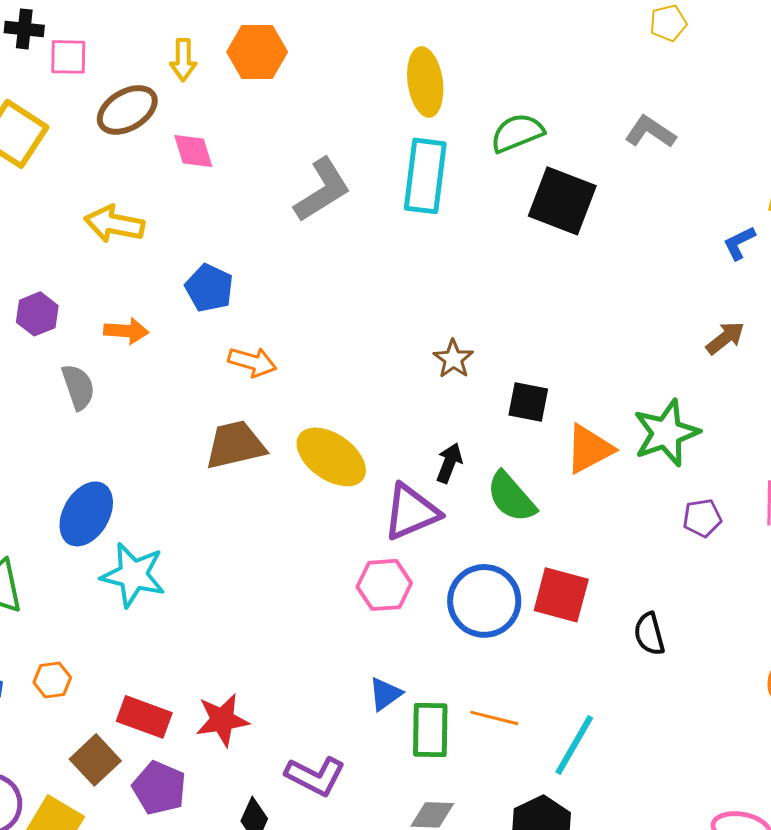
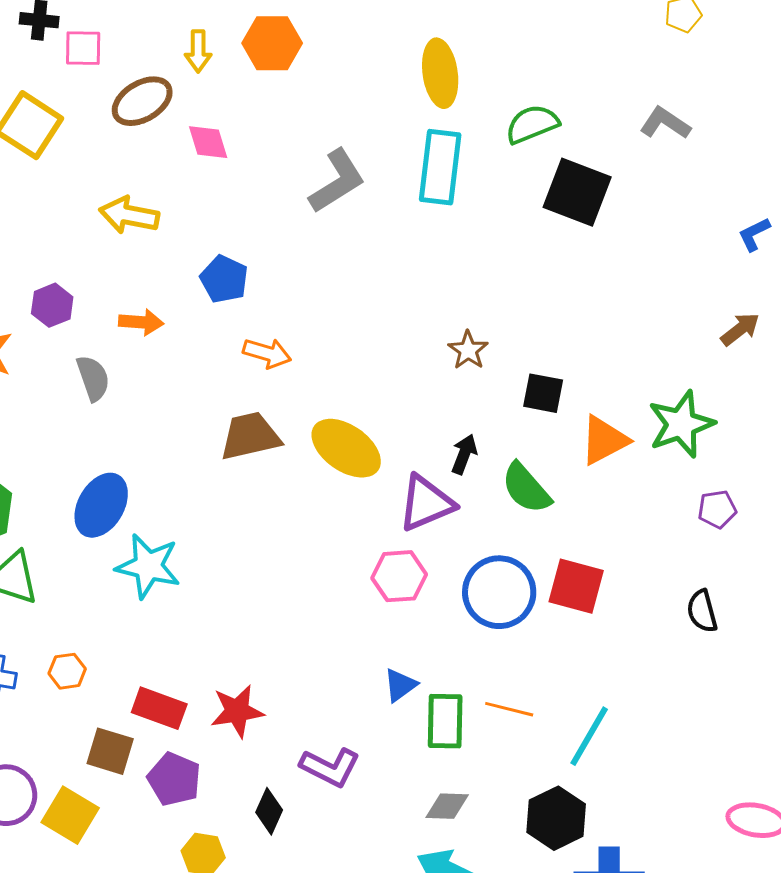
black semicircle: (649, 634) -> (702, 611), moved
brown square: (95, 760) -> (110, 751), turned -30

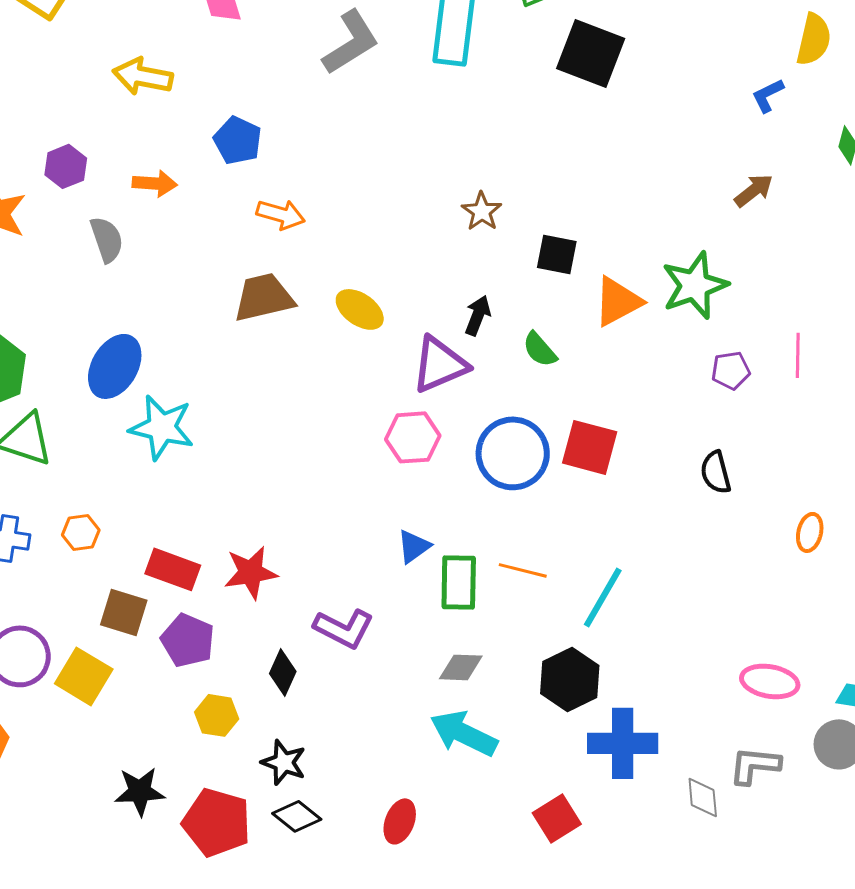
yellow ellipse: (346, 448) -> (360, 309), size x0.7
green semicircle: (526, 488) -> (540, 349), size x0.7

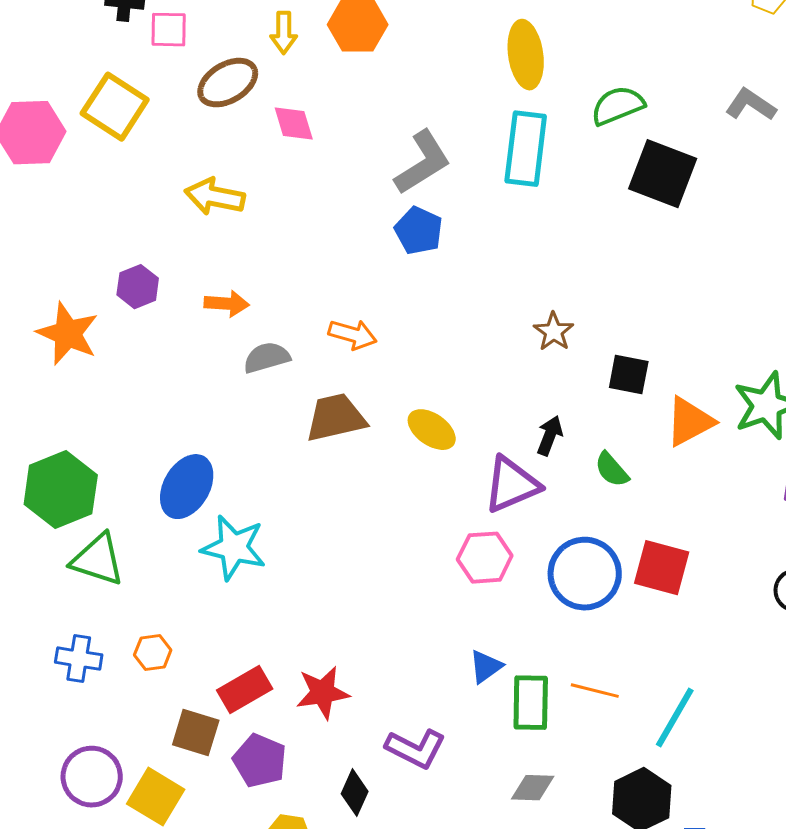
blue pentagon: (238, 140) -> (419, 231), moved
gray semicircle: (107, 239) -> (267, 358), moved, turned -87
red rectangle: (173, 569) -> (245, 690), turned -50

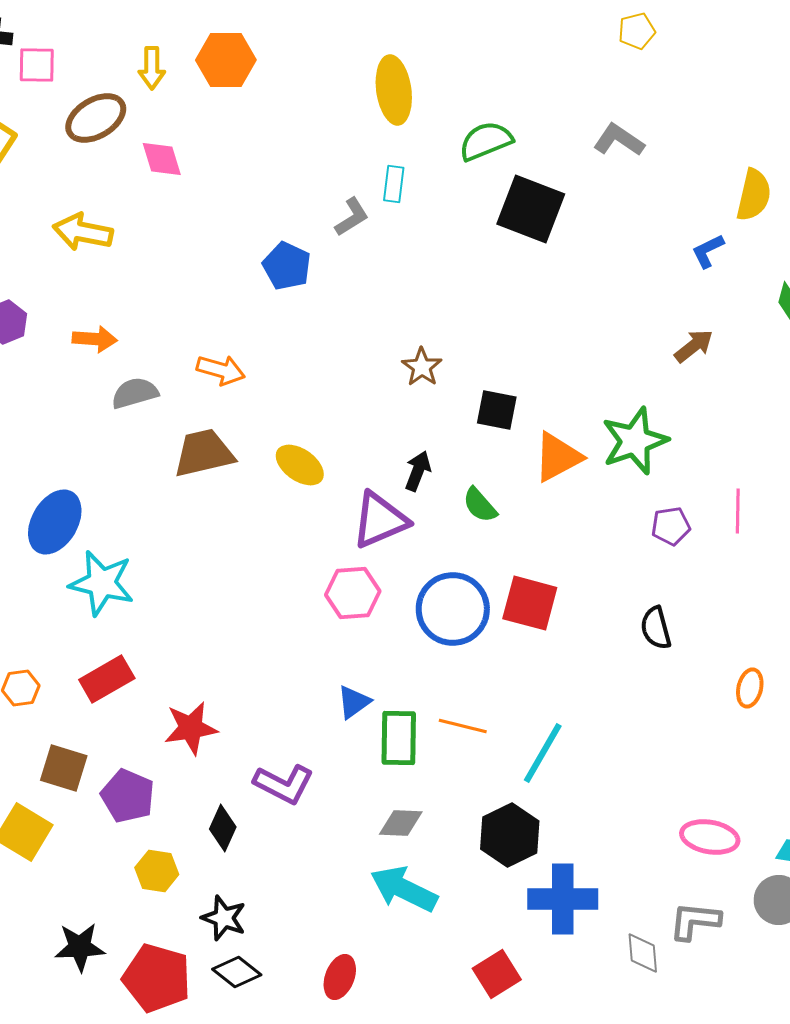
cyan rectangle: (526, 149) -> (394, 184), size x0.5
gray L-shape: (423, 163) -> (352, 217), moved, size x0.6
red rectangle: (245, 690) -> (107, 679), moved

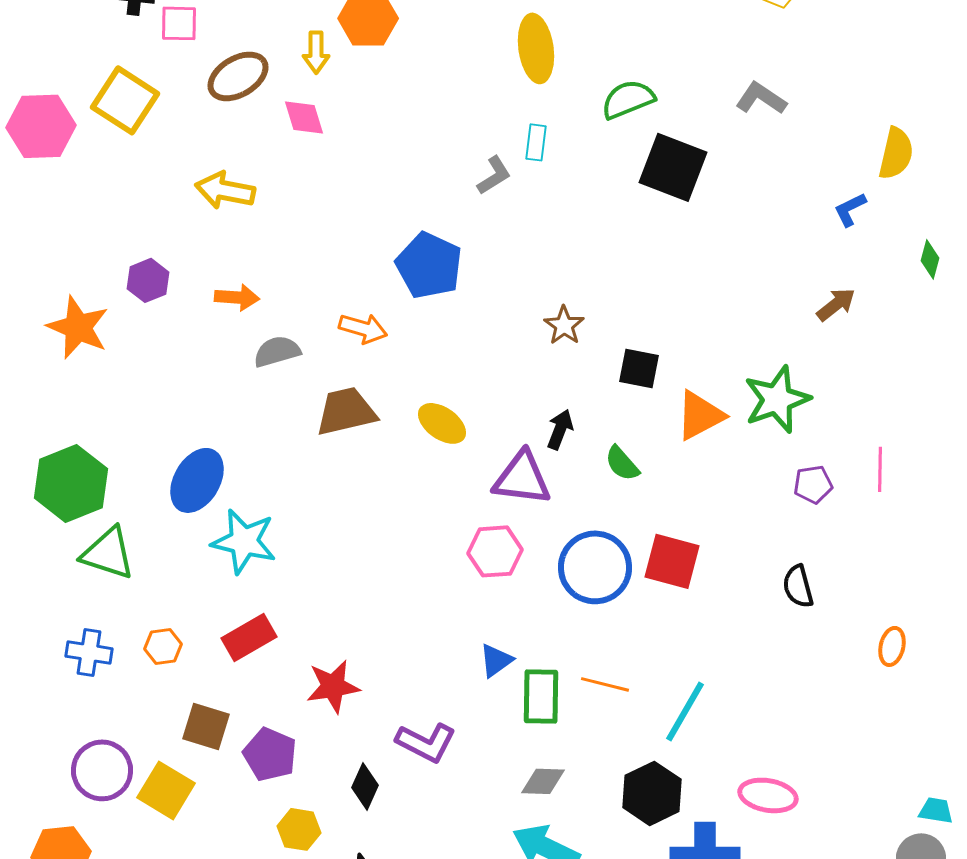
yellow arrow: (152, 68) -> (316, 52), moved
blue pentagon: (287, 266) -> (429, 265), moved, size x1.4
purple triangle: (380, 520) -> (522, 478), turned 30
pink ellipse: (710, 837) -> (768, 795), moved

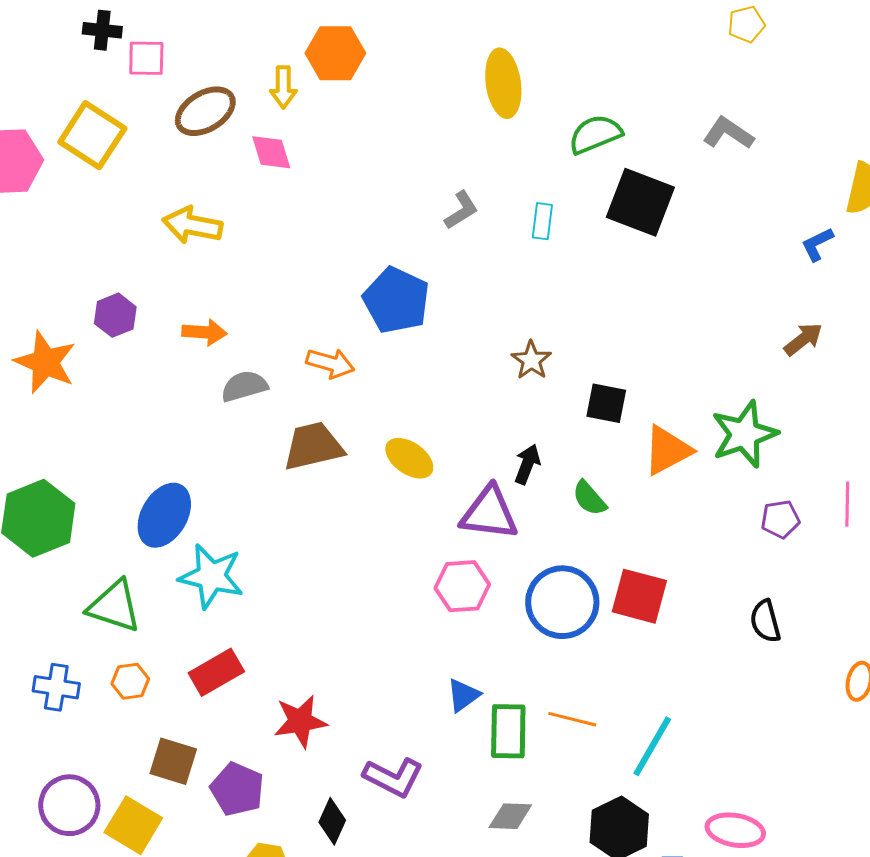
cyan rectangle: (536, 142) -> (542, 221), moved
green triangle: (108, 553) -> (114, 606), moved

